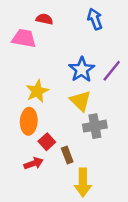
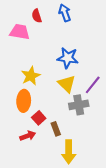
red semicircle: (44, 19) -> (37, 16), turned -120
blue arrow: (95, 19) -> (65, 13), moved
blue star: (82, 70) -> (68, 58), turned -30
purple line: (112, 71) -> (93, 85), moved

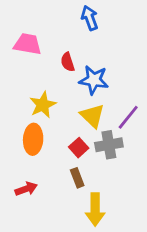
red semicircle: (37, 16) -> (68, 62), moved
red square: (39, 118) -> (79, 148), moved
red arrow: (28, 136) -> (26, 189), moved

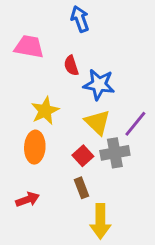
blue arrow: (90, 18) -> (80, 19), moved

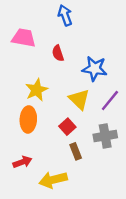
blue star: (99, 84) -> (95, 69), moved
gray cross: (115, 153) -> (105, 136), moved
brown rectangle: (81, 188) -> (76, 151), moved
yellow arrow: (100, 221) -> (53, 180), moved, turned 76

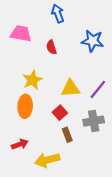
blue star: (95, 69) -> (93, 41), moved
yellow triangle: (79, 99) -> (70, 88), turned -48

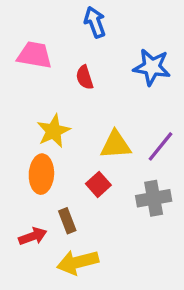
brown rectangle: (67, 135) -> (67, 221), moved

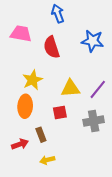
red semicircle: (85, 77) -> (51, 47), size x1.5
red square: (98, 184) -> (60, 113), turned 32
yellow arrow: (78, 262) -> (47, 160), size x0.6

